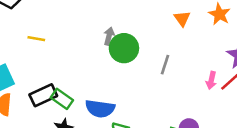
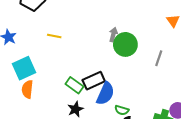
black rectangle: (43, 95) -> (94, 81), moved
blue semicircle: (100, 109) -> (105, 94), turned -75

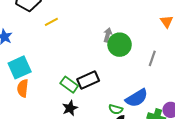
yellow line: (54, 36) -> (51, 22), moved, turned -40
blue semicircle: (105, 94) -> (137, 98), moved, turned 35

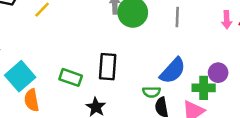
black rectangle: (88, 80) -> (108, 67), turned -45
green rectangle: (69, 85) -> (71, 77), moved

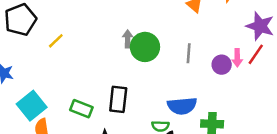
blue semicircle: (173, 71) -> (182, 106), turned 40
purple circle: (218, 73) -> (222, 65), moved

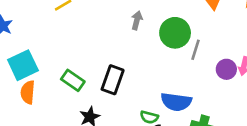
green circle: (145, 47) -> (175, 33), moved

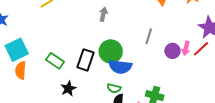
green circle: (175, 33) -> (111, 51), moved
blue semicircle: (176, 102) -> (120, 67), moved

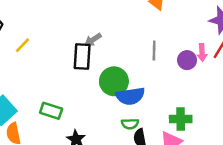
gray arrow: (103, 14) -> (93, 40), turned -120
black rectangle: (85, 60) -> (82, 56), moved

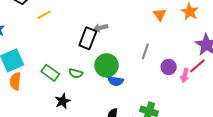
pink arrow: (202, 53) -> (185, 75), moved
blue semicircle: (130, 96) -> (116, 81), size x0.7
green semicircle: (130, 124) -> (76, 73), moved

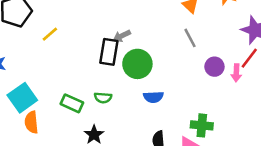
gray line: (145, 51) -> (190, 38), moved, turned -35
green circle: (106, 65) -> (137, 64), moved

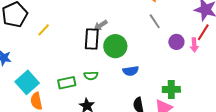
green rectangle: (72, 103) -> (67, 83), turned -30

